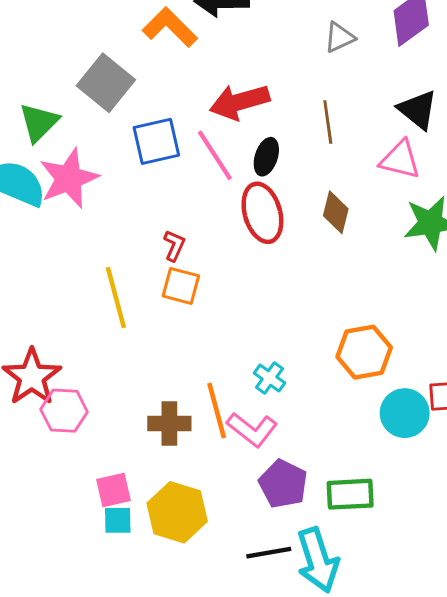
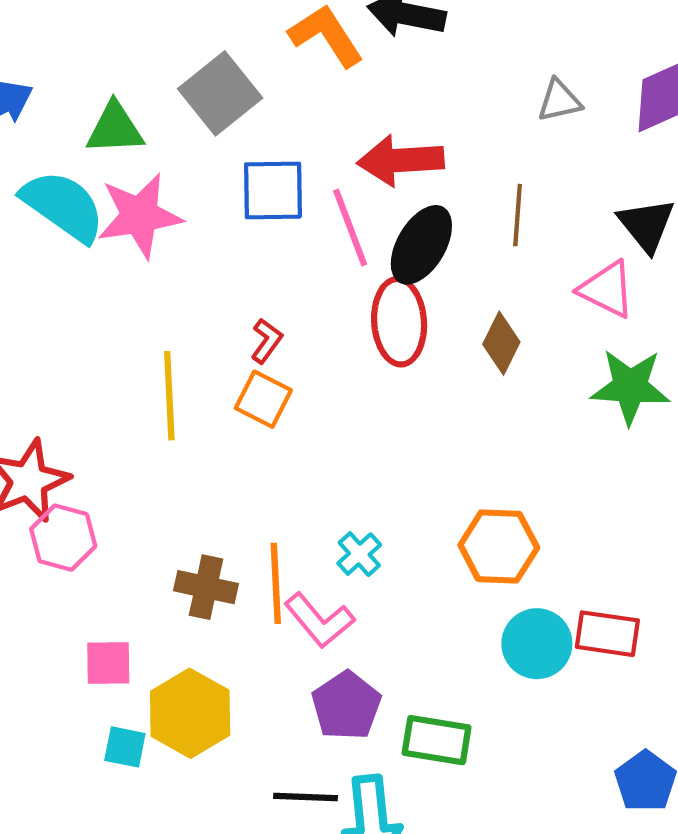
green triangle: (39, 122) -> (115, 128), turned 30
black ellipse: (266, 157) -> (421, 245), size x1.5
cyan square: (118, 520) -> (125, 747), moved

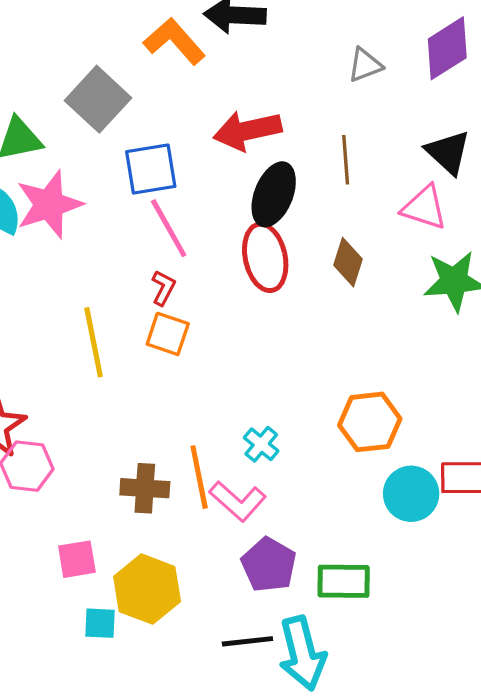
pink line: (350, 227) -> (169, 228), moved

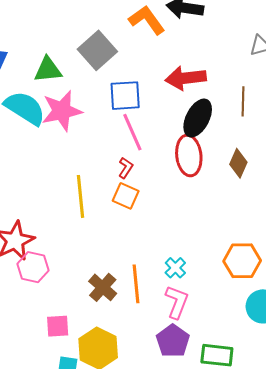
brown cross: (145, 488) -> (103, 287), turned 32
pink L-shape: (238, 501) -> (177, 302), moved, turned -116

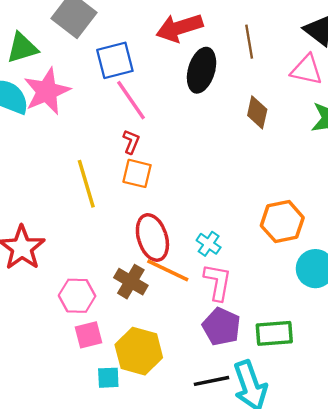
red ellipse: (189, 155) -> (152, 237), moved
pink hexagon: (33, 267) -> (77, 296), moved
orange line: (136, 284) -> (168, 270), turned -48

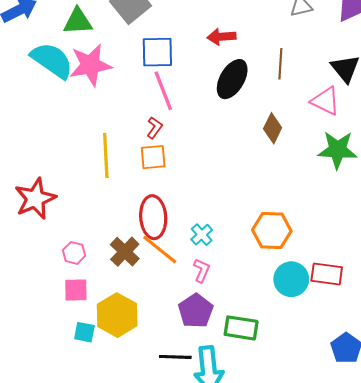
red arrow: (179, 28) -> (221, 37), size x0.7
orange square: (137, 173) -> (153, 157), turned -32
pink L-shape: (218, 282) -> (202, 270), size x0.7
pink hexagon: (77, 296) -> (74, 253), size x0.7

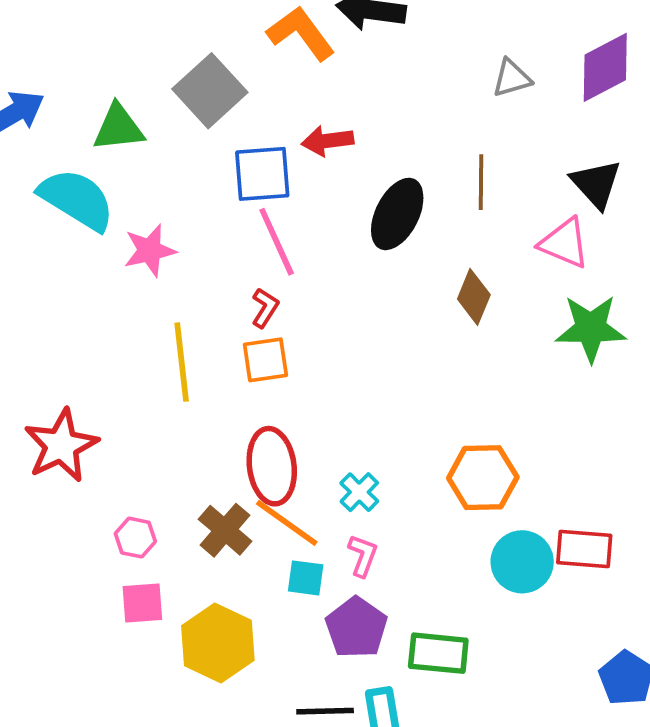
red arrow: (221, 37) -> (328, 141), moved
pink star: (90, 65) -> (150, 250), moved, size x0.7
cyan square: (84, 332) -> (306, 578), moved

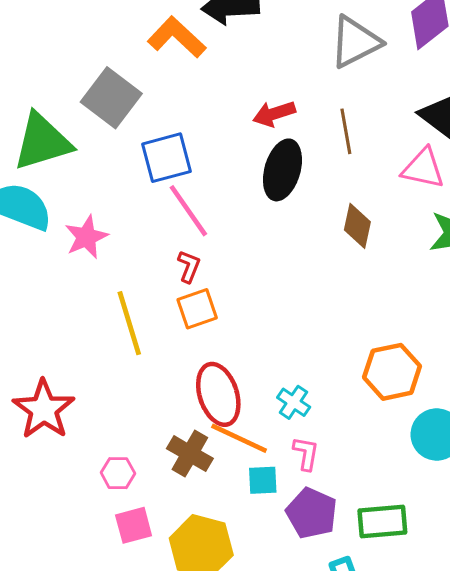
gray triangle: (512, 78) -> (355, 42), size x1.6
green triangle: (118, 128) -> (42, 142), size x1.4
red arrow: (328, 141) -> (274, 114), moved

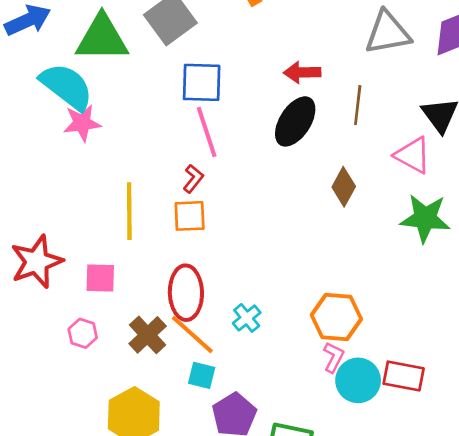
pink star: (86, 237) -> (82, 123), moved
pink L-shape: (306, 453) -> (334, 357), moved
pink square: (134, 525) -> (100, 278), moved

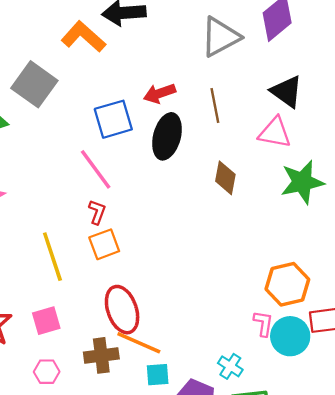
blue square: (202, 82) -> (113, 119), moved
orange hexagon: (336, 317) -> (287, 284), moved
cyan cross: (247, 318) -> (230, 366), moved
brown cross: (148, 335) -> (101, 355), turned -36

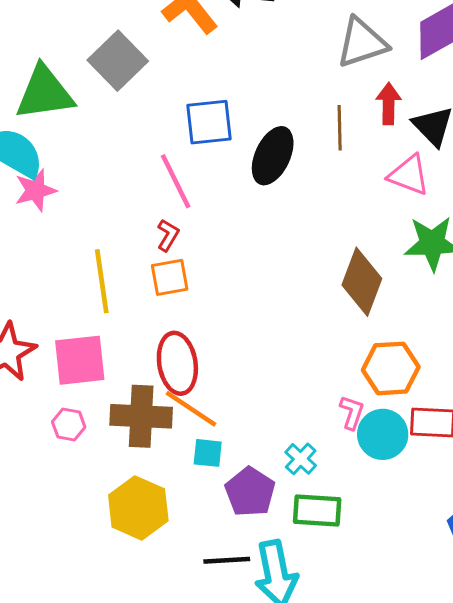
red arrow: (160, 93) -> (389, 104), moved, turned 100
brown diamond: (225, 178) -> (362, 282), moved, size x1.5
pink square: (46, 321) -> (80, 360), size x1.5
brown cross: (101, 355) -> (141, 416), size x1.4

